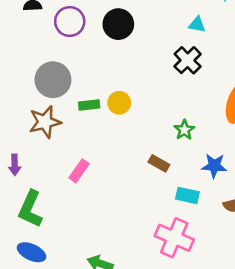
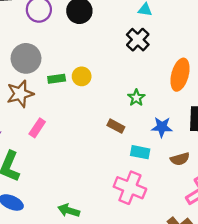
pink rectangle: (79, 171) -> (37, 128), moved

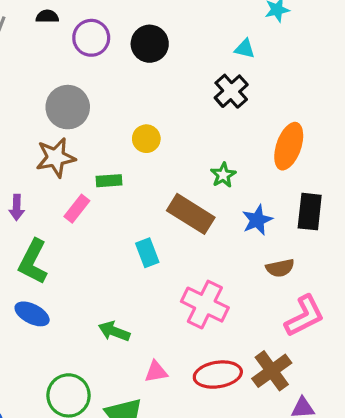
green rectangle: (57, 79) -> (109, 181), moved
brown rectangle: (116, 126) -> (191, 214), size x1.8
blue star: (162, 127) -> (257, 220), turned -30
cyan rectangle: (140, 152) -> (147, 253), moved, turned 54

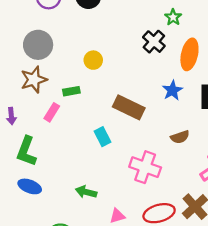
black cross: (231, 91) -> (154, 42), moved
green star: (223, 175) -> (173, 17), moved
blue star: (257, 220) -> (172, 90), moved
brown semicircle: (280, 268) -> (180, 137), moved

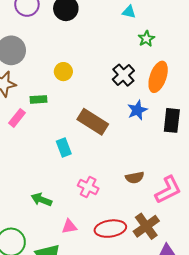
black cross: (154, 42) -> (123, 75), moved
brown semicircle: (180, 137) -> (135, 177), moved
pink cross: (145, 167) -> (88, 187), moved, size x0.7

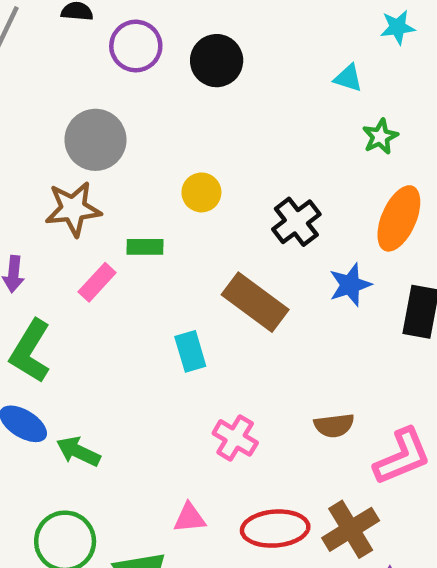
black cross: (123, 75) -> (296, 222), moved
green arrow: (41, 200) -> (78, 451), moved

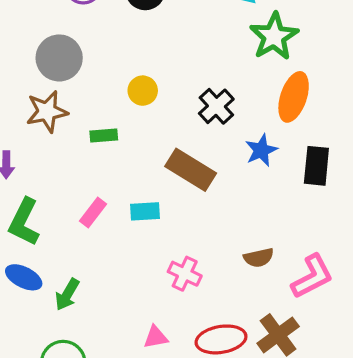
green star: (380, 137) -> (274, 36), size x1.8
pink rectangle: (97, 282) -> (93, 213), moved
cyan rectangle: (190, 351) -> (145, 211), turned -72
green arrow: (78, 451) -> (67, 294), turned -80

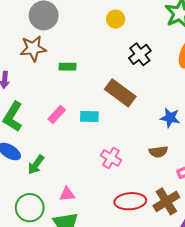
yellow circle: (143, 91) -> (116, 19), moved
blue star: (261, 150) -> (170, 118), moved, turned 30
pink triangle: (156, 337) -> (67, 194), moved

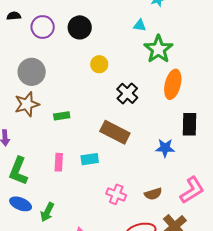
pink rectangle: (57, 114) -> (59, 162), turned -30
brown semicircle: (158, 152) -> (153, 194), moved

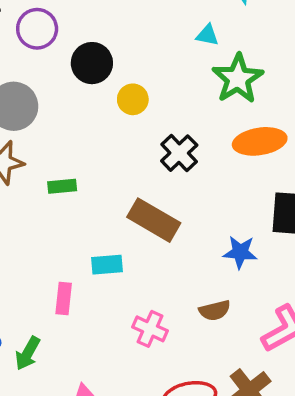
black circle: (80, 27) -> (92, 63), moved
orange ellipse: (173, 84) -> (260, 141), turned 64
pink rectangle: (59, 162) -> (64, 299), moved
brown semicircle: (153, 194) -> (215, 310), moved

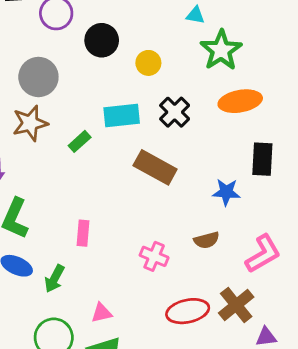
yellow circle: (133, 99) -> (148, 63), moved
green rectangle: (62, 186) -> (80, 141), turned -35
cyan rectangle: (107, 265) -> (122, 116), moved, size x1.4

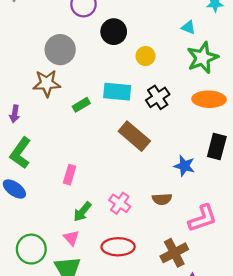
green arrow: (54, 279) -> (82, 212), moved
red ellipse: (188, 311) -> (118, 247), moved
pink triangle: (102, 313) -> (71, 238), turned 49

